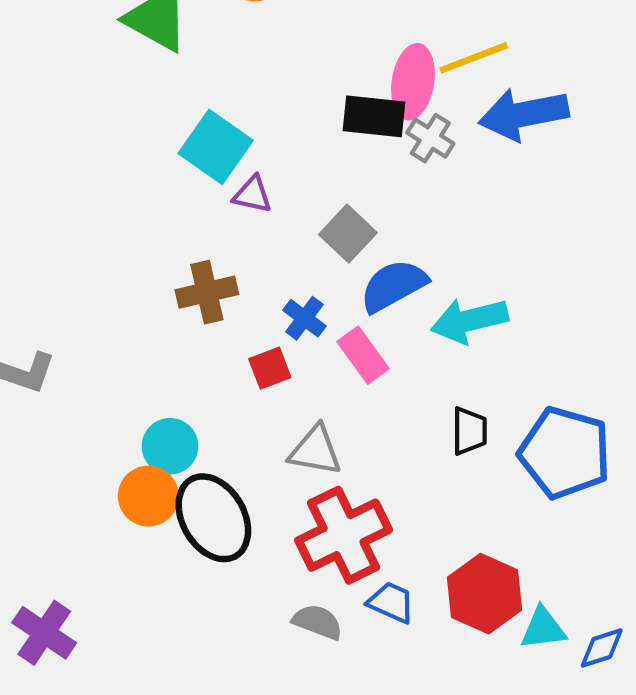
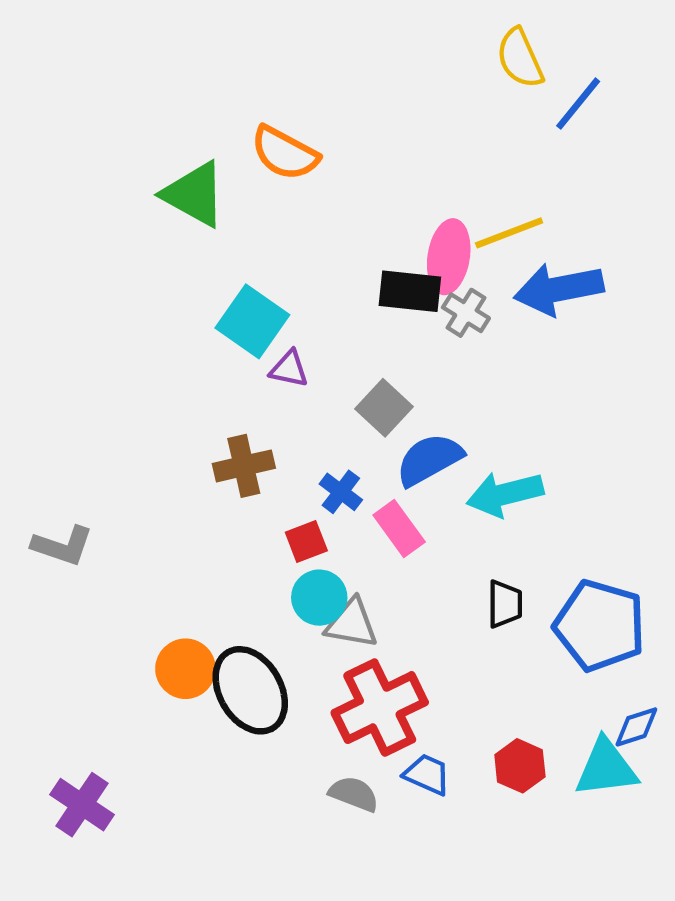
cyan circle: (170, 446) -> (319, 598), moved
red hexagon: (485, 594) -> (520, 766), size x0.7
cyan triangle: (543, 628) -> (606, 768), moved, size x1.4
blue diamond: (602, 648) -> (636, 727), moved

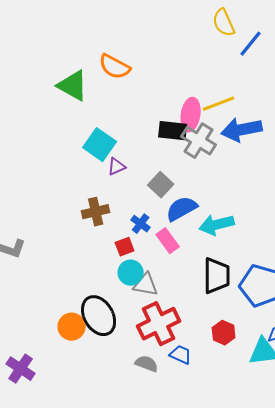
gray cross: (466, 313) -> (199, 141), size x1.6
purple triangle: (289, 369) -> (117, 167), turned -36
black trapezoid: (505, 604) -> (217, 276), size x1.6
orange circle: (186, 669) -> (72, 327), moved
red hexagon: (520, 766) -> (224, 333), moved

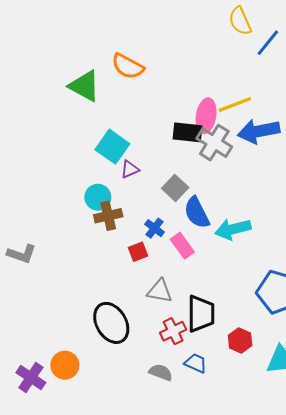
blue semicircle: (182, 209) -> (197, 213), turned -88
cyan circle: (131, 273) -> (98, 197), moved
black trapezoid: (217, 276) -> (201, 314), moved
red cross: (159, 324) -> (173, 331), size x0.6
orange circle: (72, 327) -> (65, 365), moved

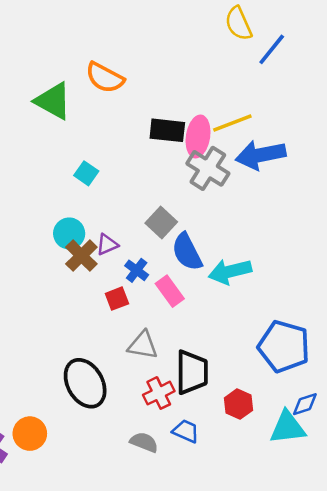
black rectangle: (188, 132) -> (167, 130), moved
cyan square: (112, 147) -> (86, 173), size x0.6
purple triangle: (130, 169) -> (107, 245), moved
brown cross: (108, 216) -> (81, 256), turned -32

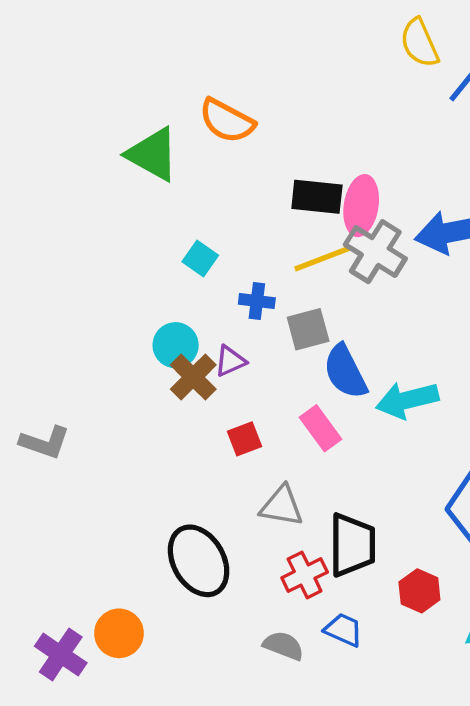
yellow line: (232, 123) -> (322, 259), moved
gray square: (161, 222) -> (308, 329), turned 32
blue cross: (137, 270) -> (257, 301), moved, turned -30

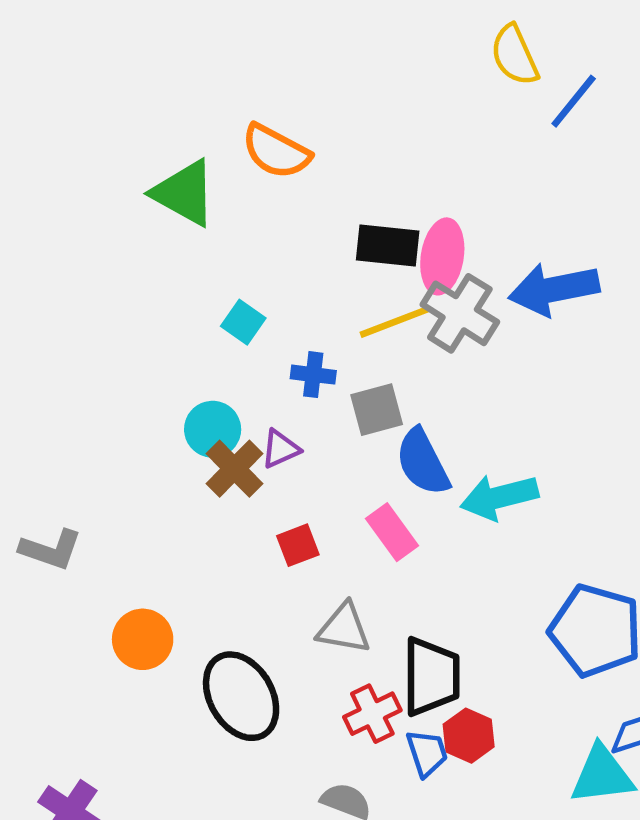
red hexagon: (419, 591) -> (469, 736), moved
blue trapezoid: (343, 630) -> (427, 753), moved, turned 48
orange circle: (119, 633) -> (143, 639), moved

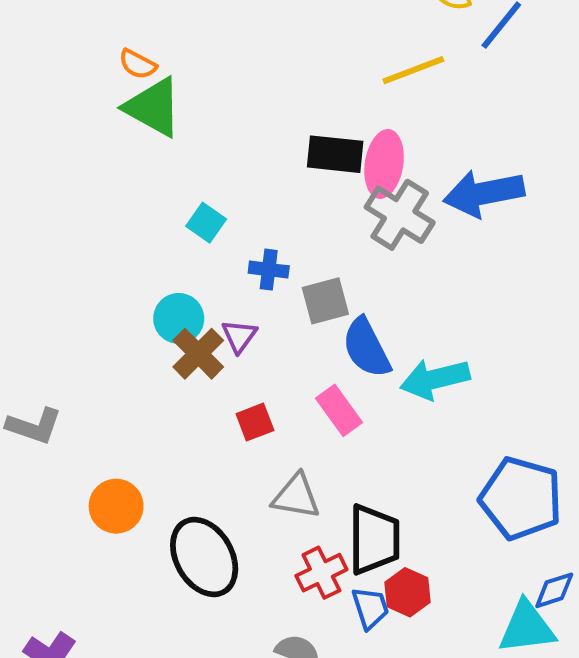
orange semicircle: (276, 151) -> (138, 64), moved, size x0.6
yellow line: (394, 322) -> (413, 70), moved
purple triangle: (280, 449) -> (239, 336), turned -30

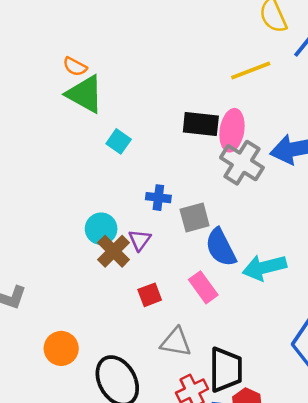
cyan square: (206, 223) -> (119, 141), moved

